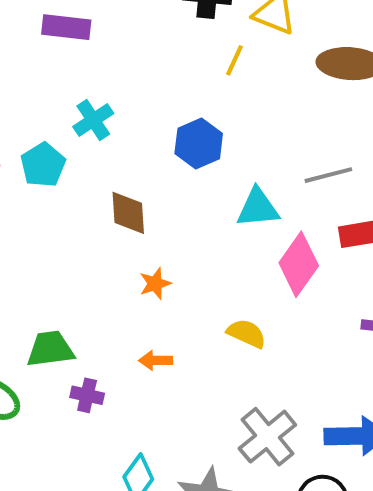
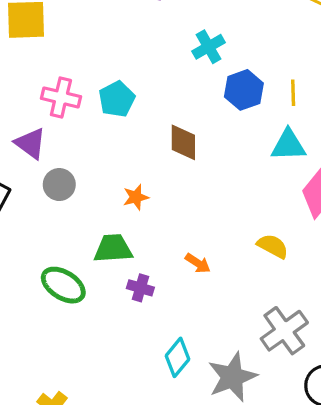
yellow line: (234, 60) -> (293, 93), moved, turned -30
cyan cross: (93, 120) -> (209, 47), moved
orange star: (155, 284) -> (136, 197), moved
orange arrow: (156, 360) -> (198, 263), turned -150

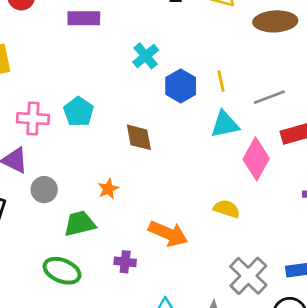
green trapezoid: (113, 248) -> (80, 224), moved
orange arrow: (198, 263) -> (168, 234), size x1.8

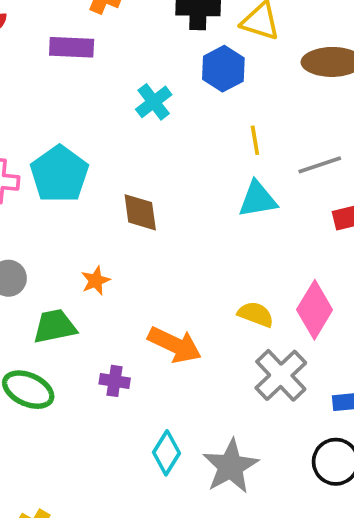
blue hexagon: (181, 86) -> (223, 69), moved
cyan pentagon: (79, 112) -> (59, 174), size x1.4
pink diamond: (256, 159) -> (315, 310), moved
gray cross: (248, 276) -> (281, 375), moved

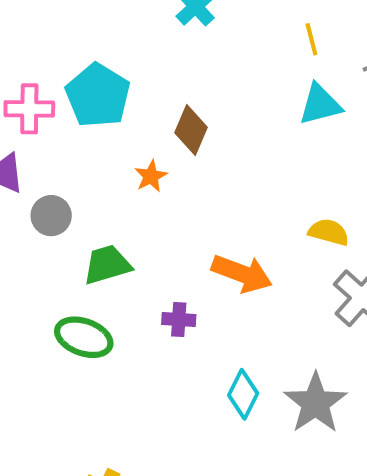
brown diamond: (140, 212) -> (191, 130), turned 36
orange star: (96, 281) -> (151, 176), moved

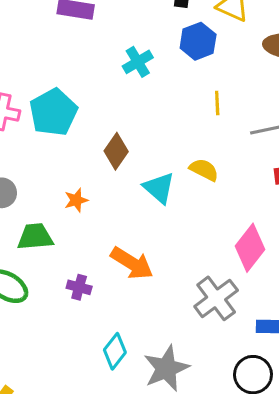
cyan triangle: (320, 104) -> (159, 188), moved, turned 44
orange star: (151, 176) -> (76, 200), moved
yellow semicircle: (329, 232) -> (204, 170), moved

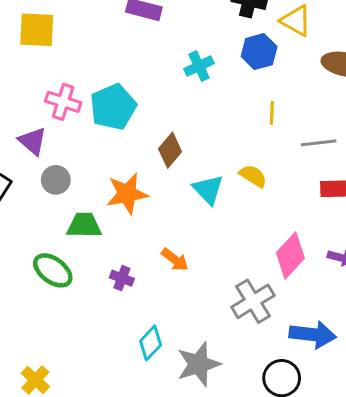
orange star: (76, 200) -> (127, 194), size x1.8
orange arrow: (132, 263) -> (175, 260), size x0.7

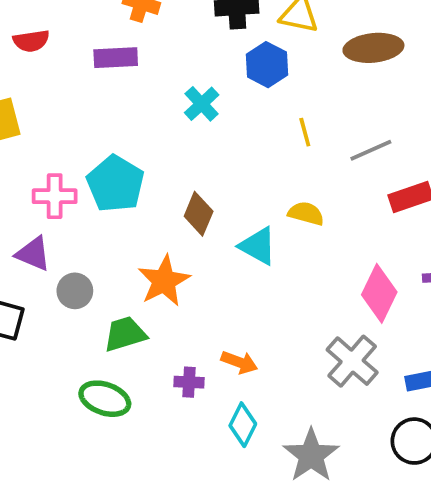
orange arrow: (175, 260) -> (239, 362), moved
cyan diamond: (151, 343) -> (243, 425), moved

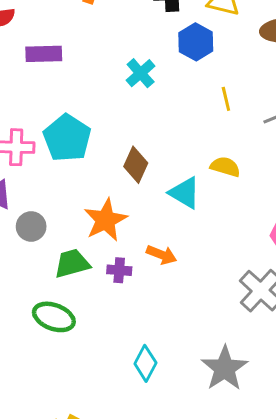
purple rectangle: (116, 58) -> (44, 54), moved
orange arrow: (239, 362) -> (161, 255), moved
purple cross: (189, 382) -> (119, 270), moved
cyan diamond: (243, 425) -> (145, 363), moved

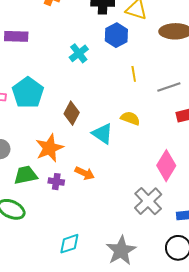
cyan diamond: (145, 363) -> (69, 244), turned 40

